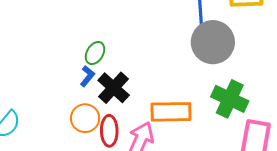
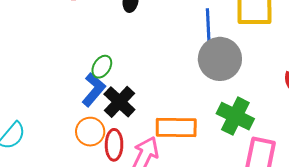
blue L-shape: (87, 76) -> (94, 90), size x1.6

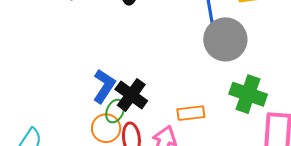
green ellipse: (102, 67) -> (115, 111), moved
orange rectangle: (176, 127) -> (191, 113), size x0.7

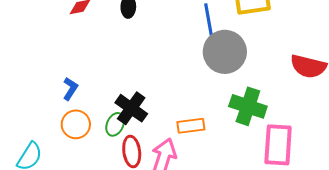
blue L-shape: (104, 86) -> (70, 89), moved, size x0.7
orange circle: (106, 128) -> (76, 124), moved

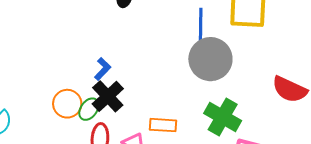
blue L-shape: (70, 89) -> (103, 69), moved
orange circle: (76, 124) -> (67, 104), moved

